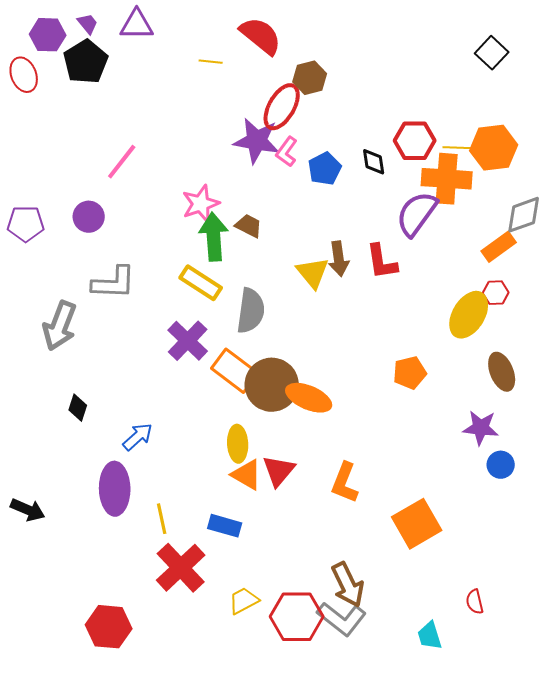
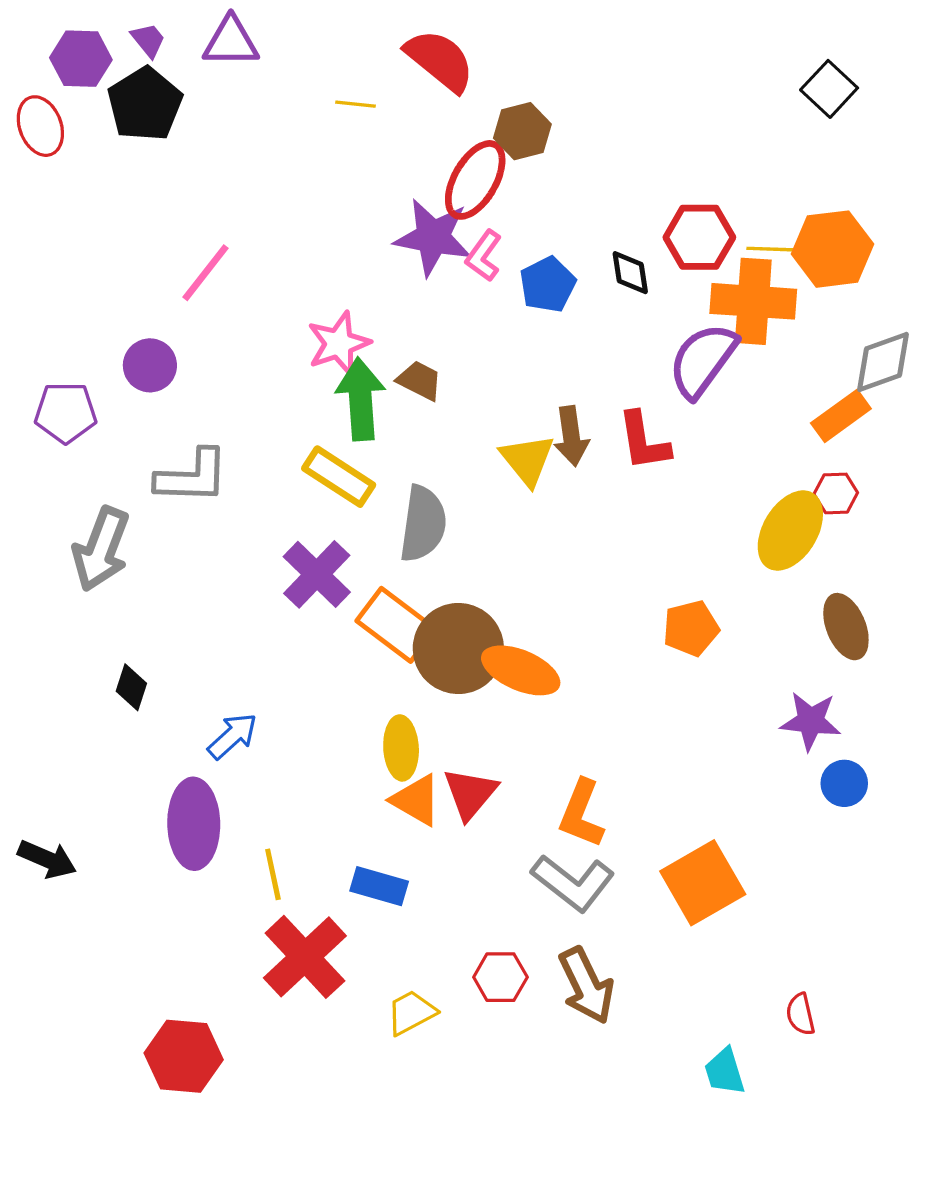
purple pentagon: (26, 224) -> (66, 413), moved
red hexagon: (297, 617) -> (500, 977), moved, size x0.6
gray L-shape: (342, 619) -> (573, 883), moved

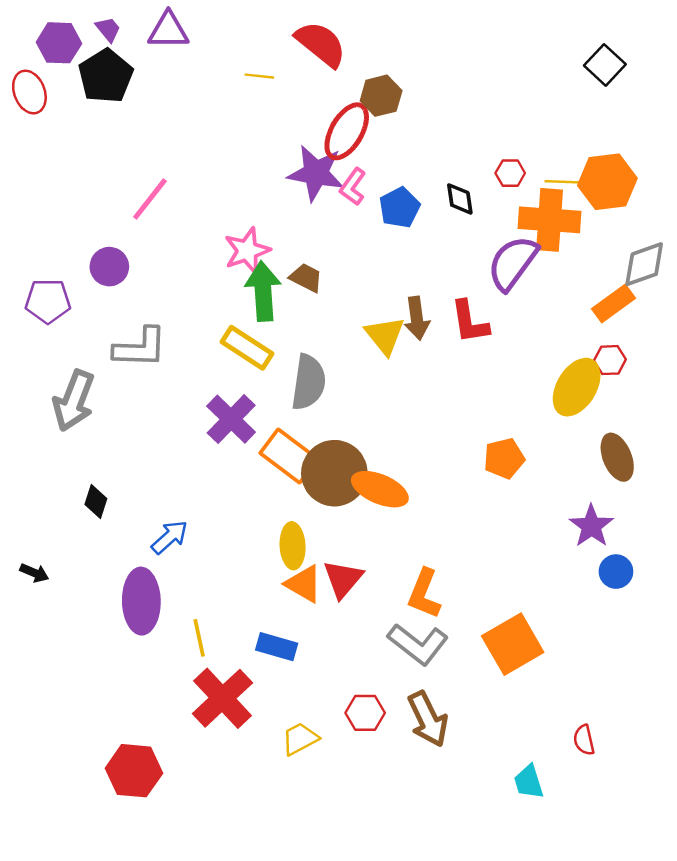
red hexagon: (699, 237) -> (510, 173), size x0.6
purple star: (811, 721) -> (591, 526), turned 30
black arrow: (47, 859) -> (34, 573), moved, size x0.7

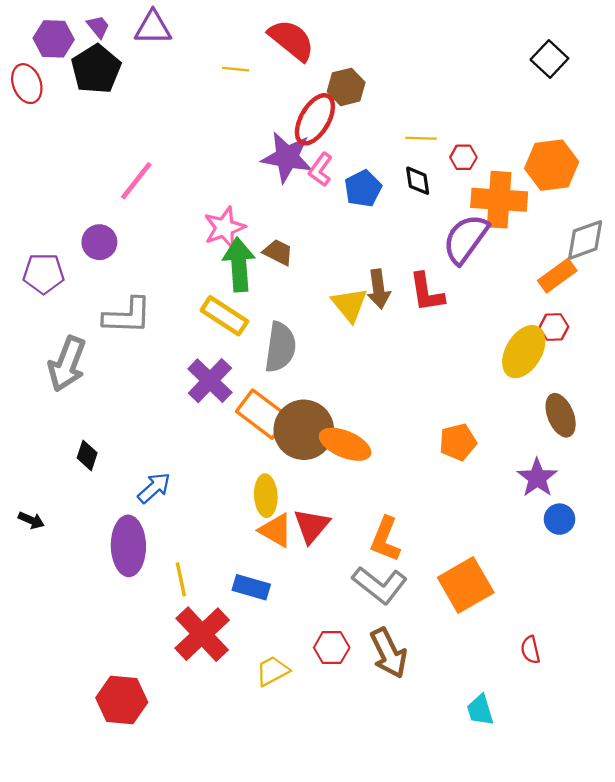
yellow line: (562, 182) -> (421, 138), moved
orange pentagon: (504, 458) -> (458, 442), moved
red semicircle: (584, 740) -> (530, 650), moved

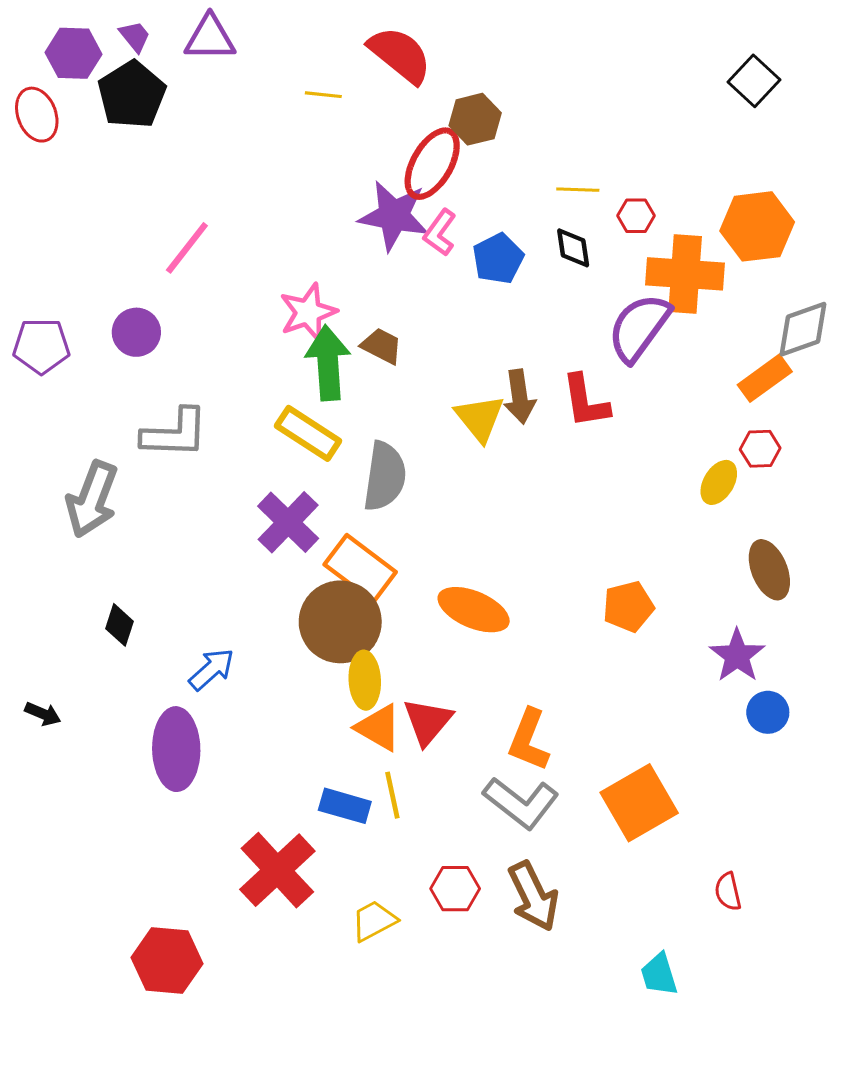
purple pentagon: (44, 273) -> (41, 346), moved
yellow ellipse: (524, 352) -> (719, 482), size x0.6
brown circle: (304, 430) -> (340, 622), moved
yellow line: (181, 579) -> (392, 795), moved

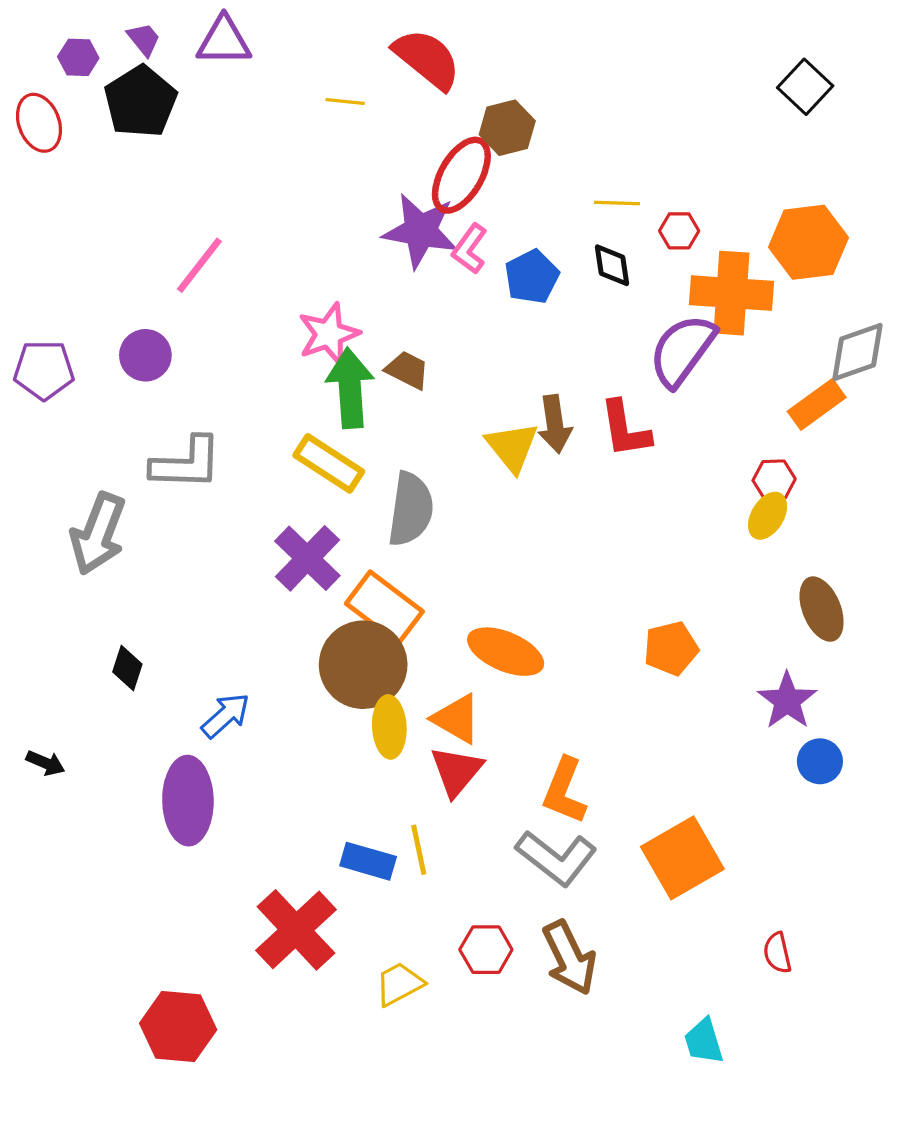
purple hexagon: (74, 53) -> (78, 57), size x0.7
red hexagon: (760, 449) -> (774, 480), moved
orange triangle: (379, 728) -> (456, 719), moved

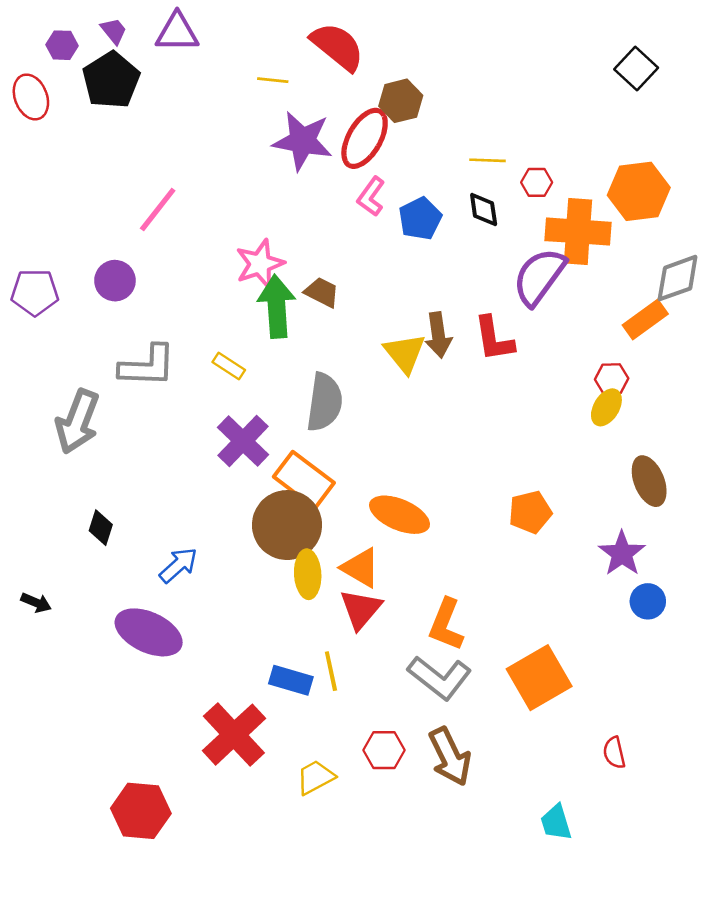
purple star: (420, 231) -> (303, 141), moved
yellow rectangle: (329, 463) -> (229, 366), moved, size x0.6
purple ellipse: (188, 801) -> (149, 632), turned -64

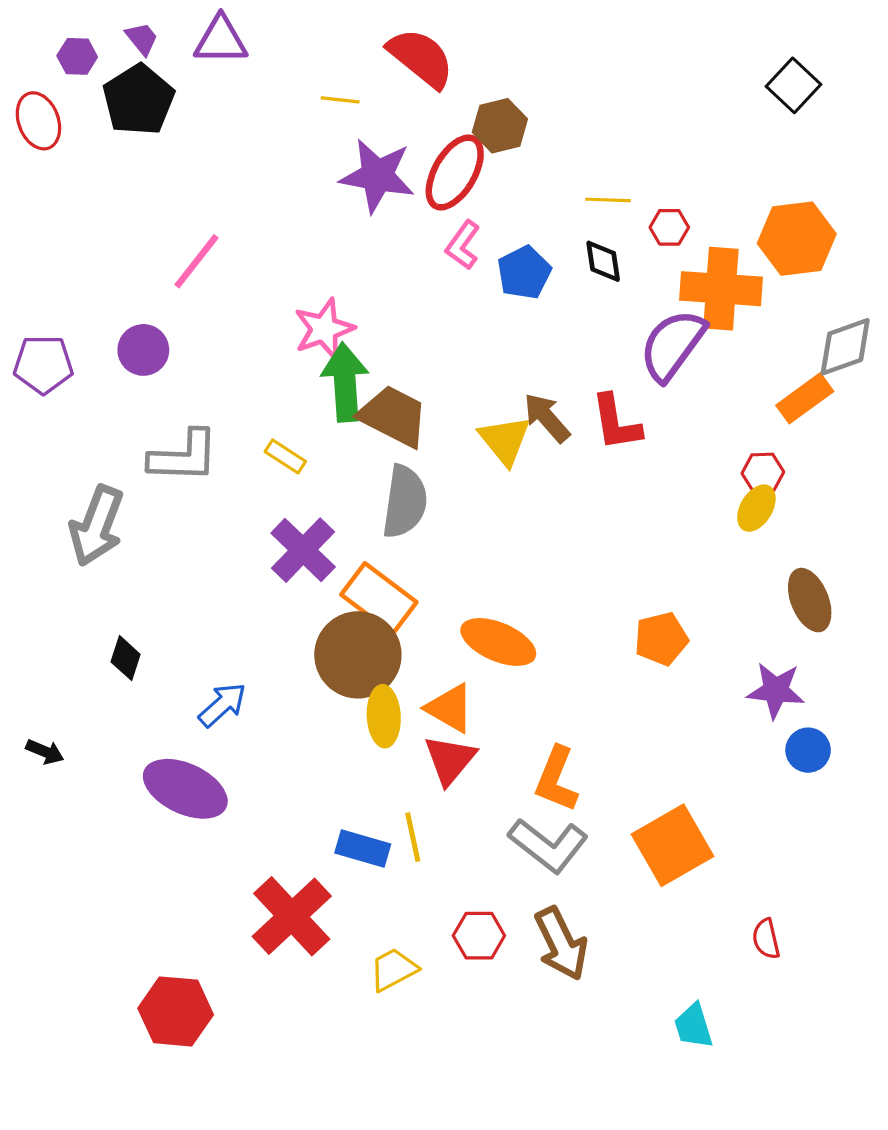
brown trapezoid: (322, 292) -> (393, 416), moved, size x1.6
brown arrow: (438, 335) -> (547, 418), turned 147
purple star: (622, 554) -> (776, 690), turned -30

